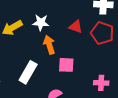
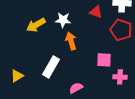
red triangle: (76, 27) -> (96, 12), moved
pink square: (66, 65) -> (104, 60), moved

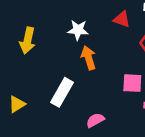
yellow arrow: (36, 25) -> (28, 41), moved, turned -48

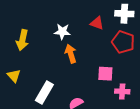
white rectangle: (62, 92) -> (44, 93), moved
yellow triangle: (17, 104) -> (14, 76), moved, turned -40

